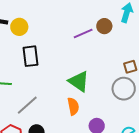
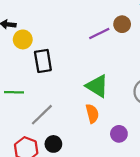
yellow circle: (19, 27) -> (23, 39), moved

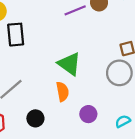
black circle: (53, 144) -> (35, 118), moved

